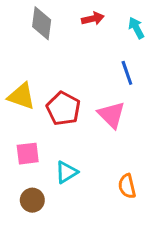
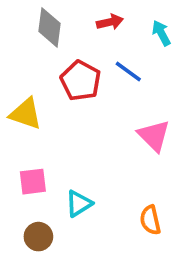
blue line: (127, 73) -> (128, 71), moved, turned -35
red pentagon: (63, 109) -> (81, 81), moved
pink triangle: (111, 115) -> (154, 136), moved

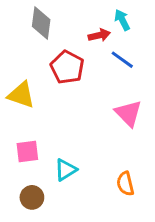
red arrow: (110, 22) -> (99, 35), moved
cyan arrow: (161, 33) -> (122, 20), moved
blue line: (128, 71) -> (122, 60), moved

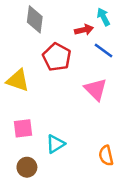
pink triangle: (128, 113) -> (96, 89), moved

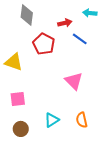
cyan arrow: (103, 17) -> (90, 13), moved, turned -56
pink triangle: (96, 89) -> (74, 81), moved
cyan triangle: (55, 144) -> (52, 120), moved

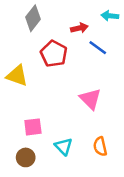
gray diamond: (27, 15) -> (33, 18), turned 30
pink square: (18, 99) -> (33, 127), moved
cyan triangle: (52, 120) -> (64, 146), turned -42

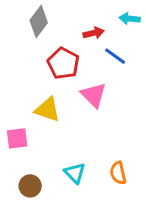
yellow triangle: (17, 76) -> (47, 110), moved
pink triangle: (90, 99) -> (94, 95), moved
pink square: (33, 127) -> (17, 138), moved

